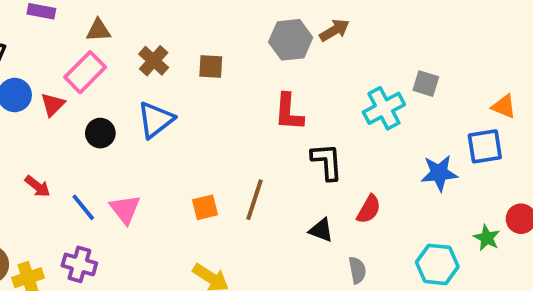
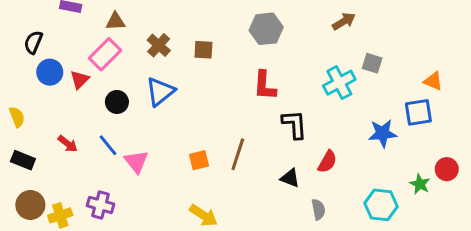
brown arrow: (334, 30) -> (344, 21), moved
blue line: (83, 207) -> (108, 145), moved

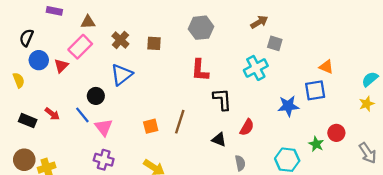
gray square: (372, 63) -> (275, 43), moved
black circle: (117, 102) -> (96, 96), moved
yellow semicircle: (17, 117) -> (19, 80), moved
black rectangle: (23, 160) -> (28, 121), moved
purple cross: (100, 205) -> (104, 160), moved

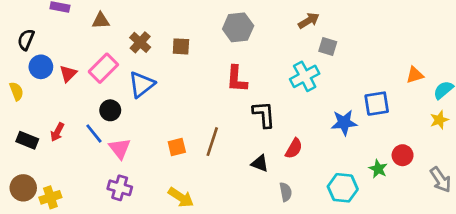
pink rectangle: (80, 47) -> (103, 68), moved
orange triangle: (326, 67) -> (415, 75), moved, turned -40
red arrow: (52, 114) -> (57, 132), turned 80

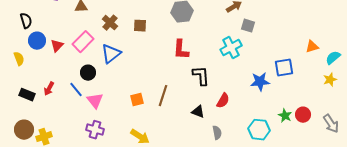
black semicircle: (26, 40) -> (26, 21), turned 140
red circle: (403, 155) -> (303, 115), moved

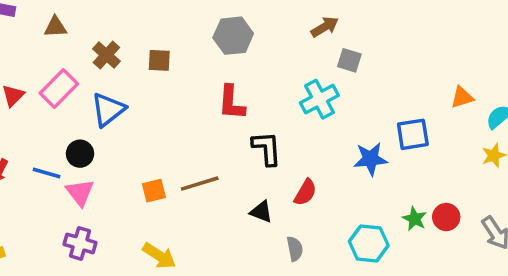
black circle: (88, 73) -> (80, 154), moved
blue line: (76, 90) -> (47, 173), turned -35
brown line: (163, 96) -> (200, 184), turned 55

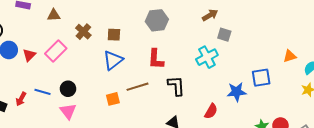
blue triangle: (108, 110) -> (113, 60), moved
blue line: (47, 173) -> (42, 92), moved
brown line: (200, 184) -> (137, 87), moved
orange square: (154, 191) -> (113, 99), moved
red semicircle: (305, 192) -> (211, 111), moved

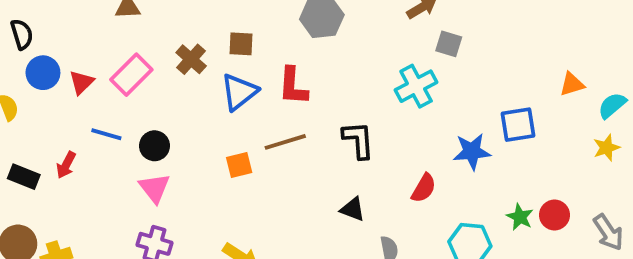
brown cross: (83, 32) -> (191, 59), moved
red L-shape: (156, 59) -> (293, 86), moved
blue line: (42, 92) -> (106, 134), moved

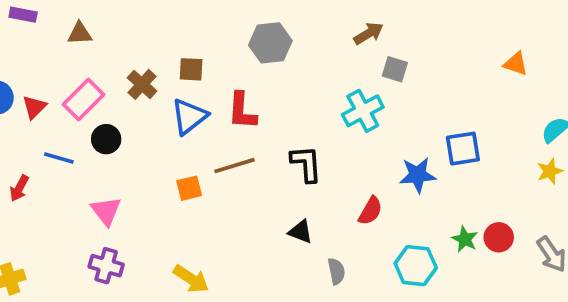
orange triangle: (572, 84) -> (516, 64), moved, turned 36
black circle: (154, 146) -> (106, 139), moved

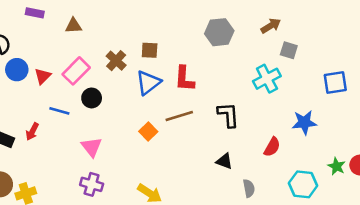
gray hexagon: (270, 43) -> (219, 32), moved
blue square: (463, 149) -> (335, 83), moved
orange square: (189, 188) -> (148, 132), turned -30

